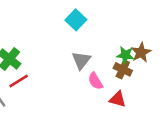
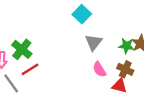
gray triangle: (81, 60) -> (94, 42), moved
brown cross: (123, 69) -> (125, 69), moved

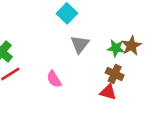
pink semicircle: (99, 69) -> (54, 79), moved

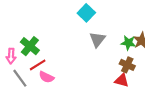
pink semicircle: (54, 79) -> (46, 77), moved, turned -32

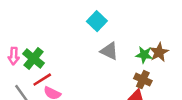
gray triangle: (97, 39) -> (109, 51), turned -42
pink arrow: (11, 56) -> (14, 56), moved

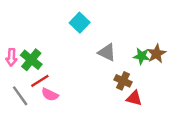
cyan square: (97, 21) -> (80, 23), moved
brown cross: (143, 80) -> (123, 81), moved

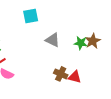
cyan square: (80, 23) -> (31, 16), turned 35
brown cross: (123, 81) -> (61, 74), moved

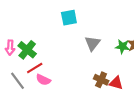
gray triangle: (53, 40) -> (93, 43), turned 42

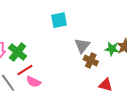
brown cross: (101, 80) -> (91, 60), moved

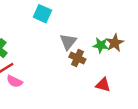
cyan square: (59, 20) -> (42, 14), turned 35
red triangle: (106, 85) -> (103, 85), moved

